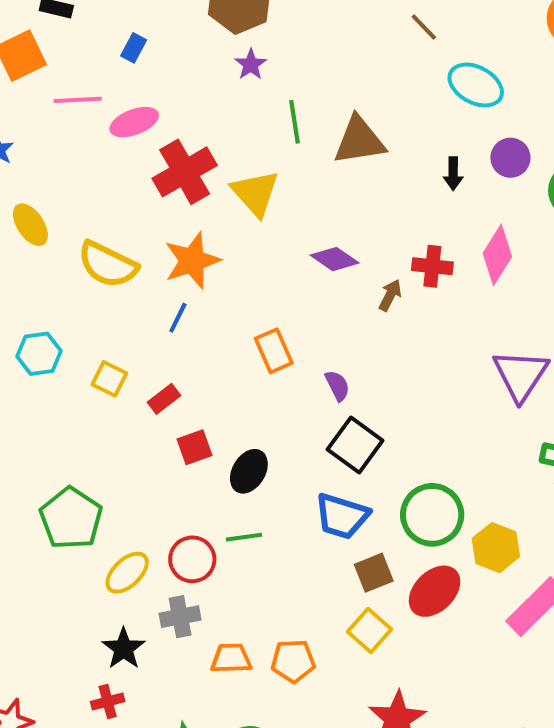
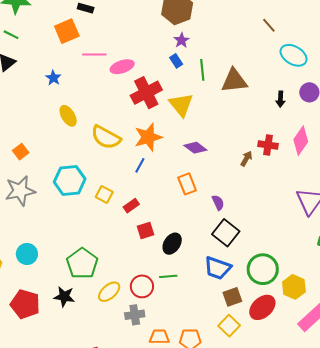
blue rectangle: (134, 48) -> (176, 61), moved, turned -64
purple diamond: (335, 259) -> (195, 148), moved
cyan hexagon: (39, 354) -> (70, 180), size x1.4
black star: (124, 649) -> (64, 297), moved, turned -30

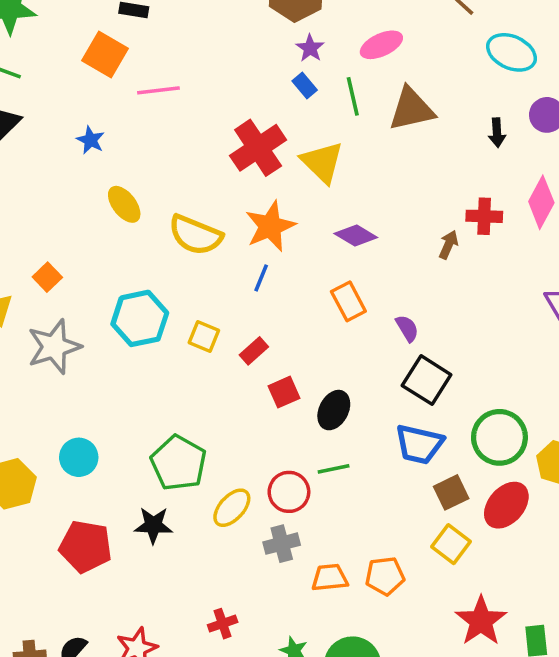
orange square: (67, 31) -> (105, 55), turned -30
pink ellipse: (122, 67) -> (381, 45), moved

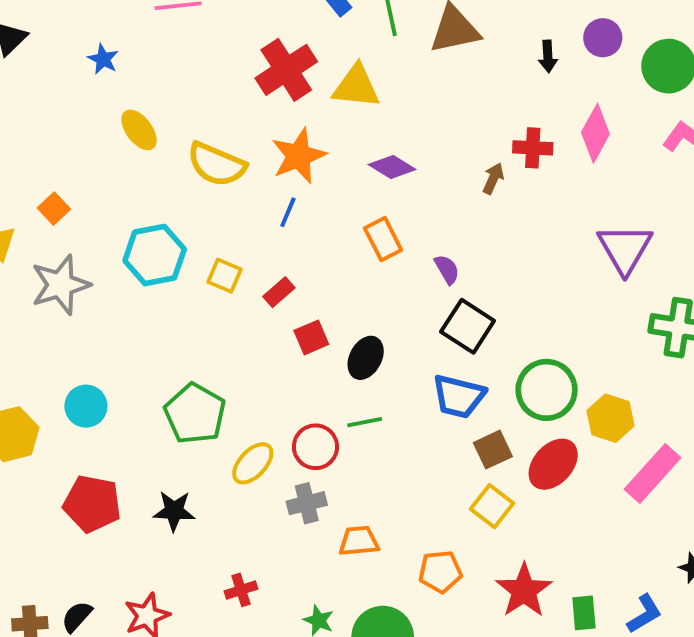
yellow triangle: (322, 162) -> (356, 87), turned -39
black star: (153, 525) -> (174, 511), moved
orange pentagon: (385, 576) -> (440, 572), moved

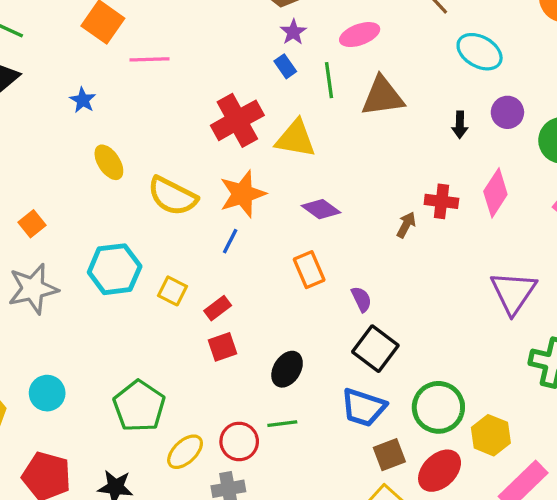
red square: (311, 337) -> (222, 347), moved

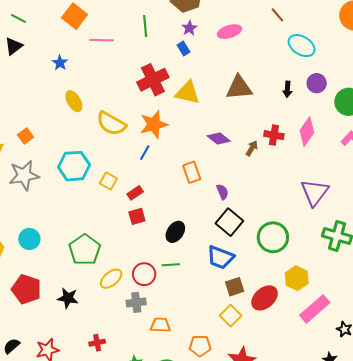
green line: (329, 80) -> (145, 26), moved
brown triangle: (382, 96) -> (239, 88), moved
purple diamond: (321, 209) -> (219, 139), moved
green circle: (438, 407) -> (273, 237), moved

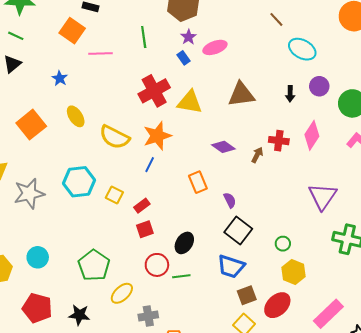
pink ellipse: (230, 32) -> (215, 47), moved
orange square: (25, 136) -> (31, 125), moved, size x1.8
green circle: (273, 237) -> (283, 244), size x0.5
red circle: (144, 274) -> (157, 265), moved
yellow hexagon: (297, 278) -> (294, 272), moved

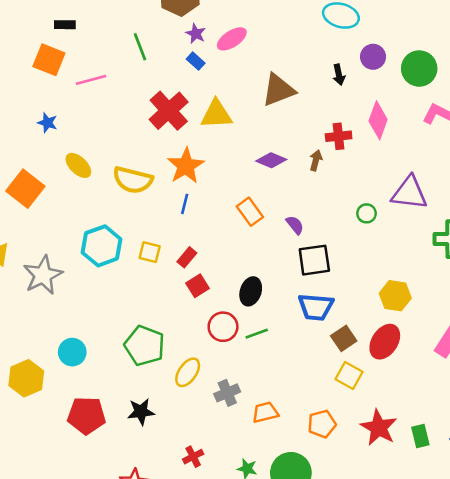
purple triangle: (323, 196) -> (409, 193), turned -44
black square: (238, 230) -> (314, 260), turned -32
green circle: (283, 244) -> (367, 213), moved

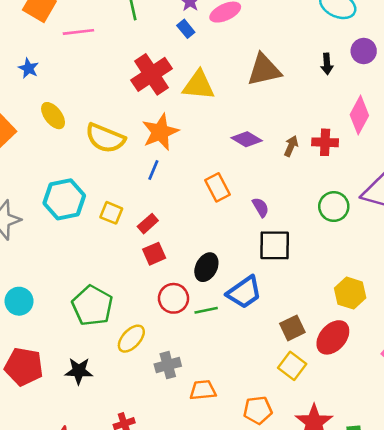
red cross: (339, 136) -> (325, 142), moved
green circle: (367, 213) -> (334, 207), size x1.5
blue trapezoid: (316, 307) -> (244, 292), moved, turned -48

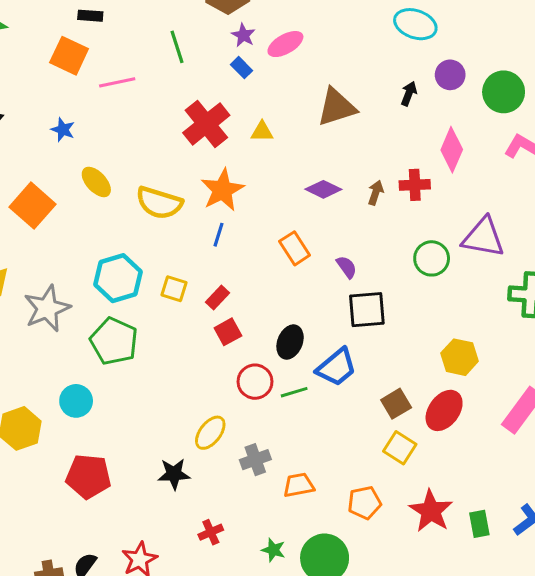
black arrow: (327, 64) -> (409, 94), turned -150
yellow triangle: (199, 85) -> (262, 132), size x0.6
green pentagon: (92, 306) -> (114, 341), moved
black star: (79, 371) -> (174, 474), moved

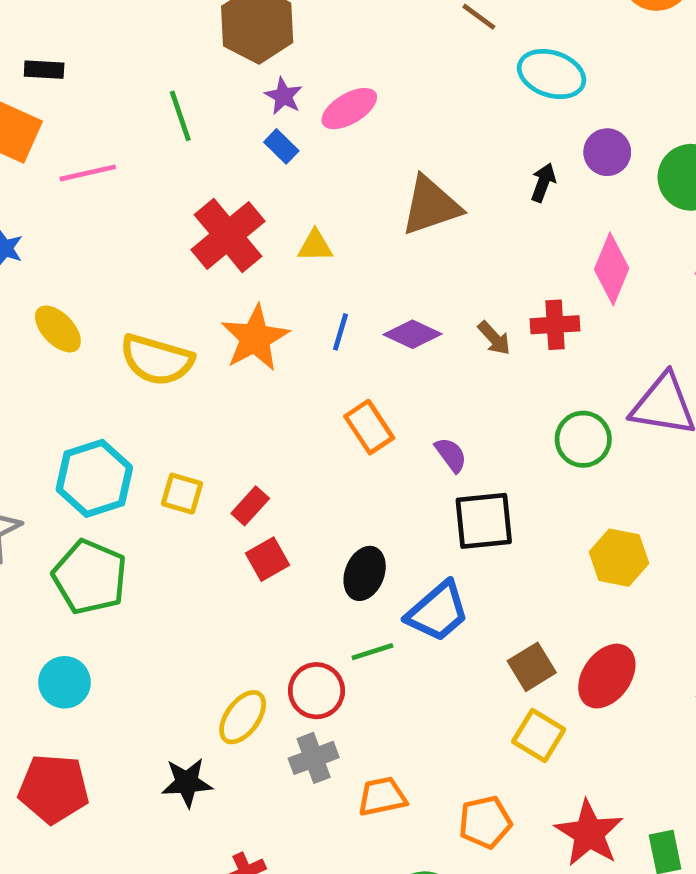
brown arrow: (376, 193) -> (494, 338), turned 120
blue line: (218, 235) -> (340, 332), moved
yellow hexagon: (460, 357) -> (619, 558), moved
red circle: (255, 382) -> (316, 691), moved
cyan circle: (76, 401) -> (65, 682), moved

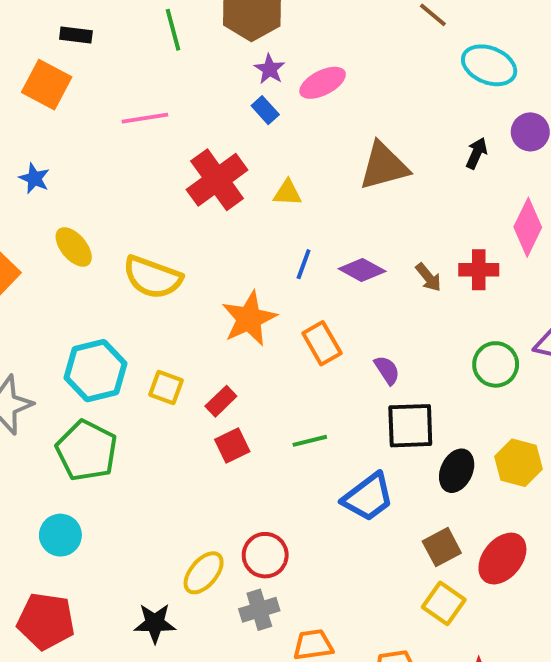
green line: (180, 116) -> (173, 30), moved
pink line: (88, 173) -> (145, 118), moved
orange star: (255, 338) -> (249, 319), moved
black ellipse: (365, 573) -> (457, 471), moved
green line: (372, 652) -> (310, 441), moved

